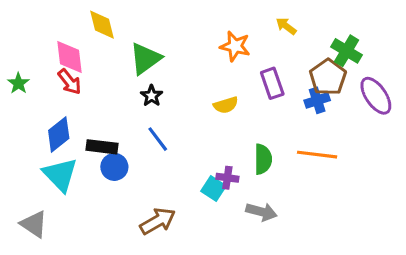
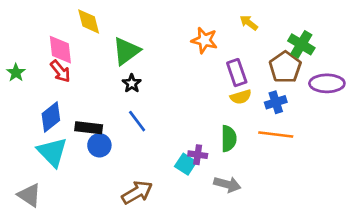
purple ellipse: (376, 96) -> (327, 83), turned -56
blue cross: (317, 100) -> (276, 102), moved
yellow semicircle: (226, 105) -> (241, 97), moved

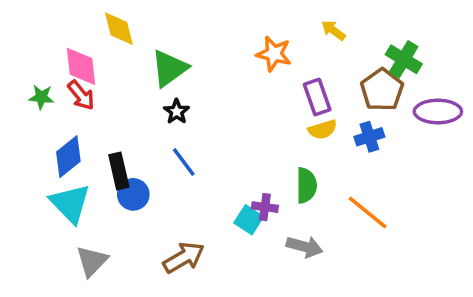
green star: (16, 73) -> (41, 97), moved, turned -30
black rectangle: (89, 128) -> (119, 171), turned 70
orange line: (276, 135) -> (368, 212), moved, turned 32
gray triangle: (29, 195) -> (92, 261), moved, turned 40

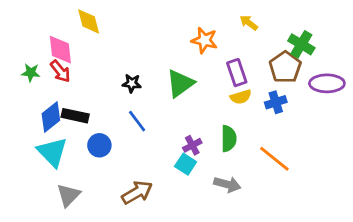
green triangle: (169, 68) -> (180, 83), moved
black star: (177, 111) -> (132, 83), turned -30
black rectangle: (119, 171) -> (75, 116), moved, turned -65
purple cross: (265, 207) -> (192, 145), moved, turned -36

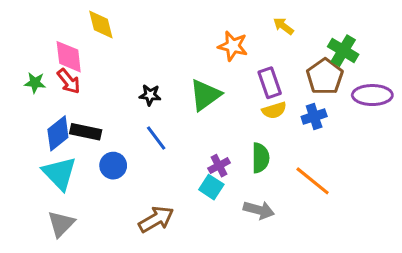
gray triangle: (68, 195) -> (61, 224), moved

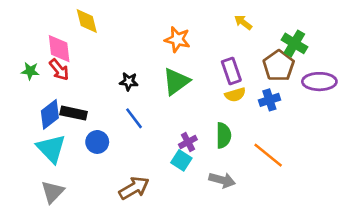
orange star: (233, 46) -> (177, 39), moved

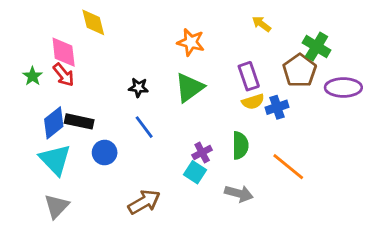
green star: (30, 71) -> (32, 76), turned 30
blue cross: (269, 100) -> (277, 107), moved

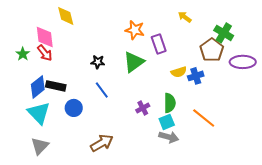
purple rectangle: (249, 76) -> (159, 44), moved
cyan square: (195, 172) -> (167, 122), moved, turned 35

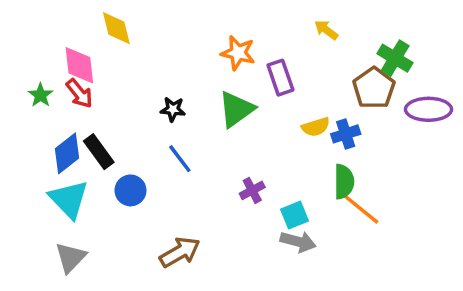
black rectangle: (56, 86) -> (99, 152), turned 42
green semicircle: (170, 103) -> (344, 182), moved

